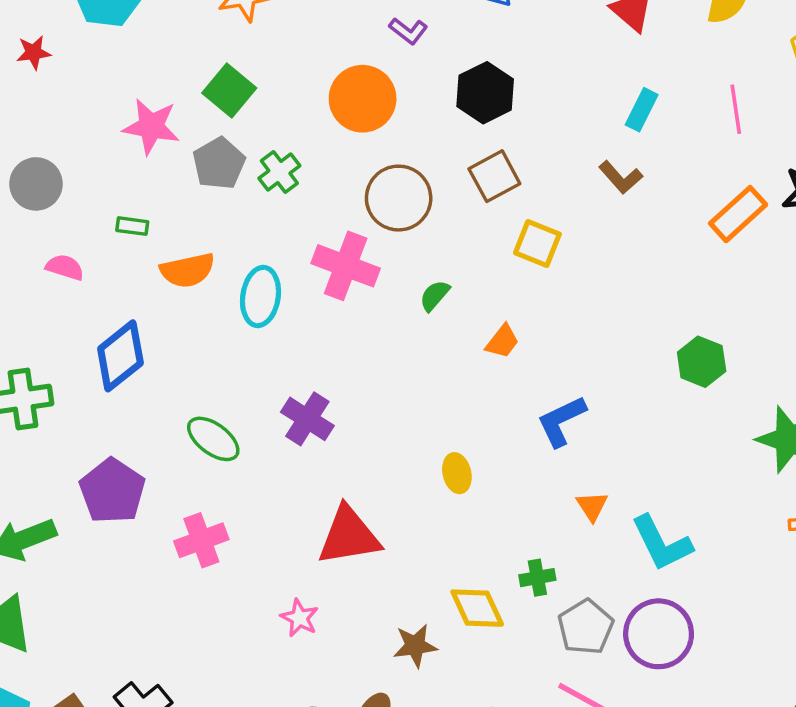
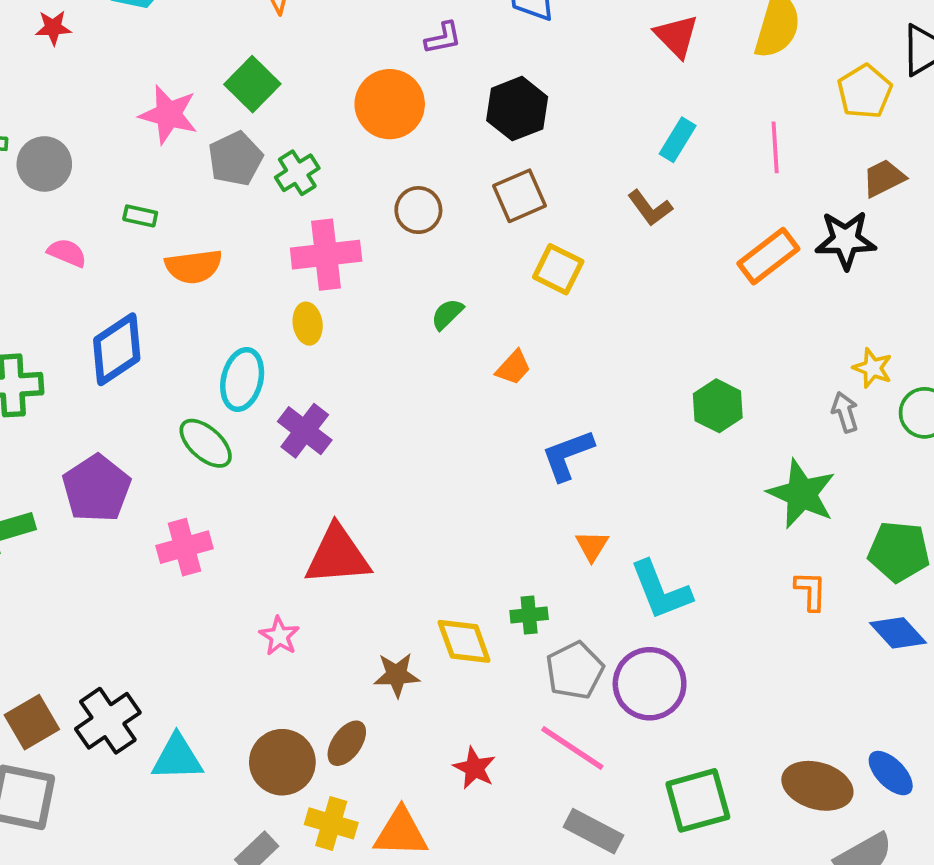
purple L-shape: (408, 31) -> (443, 38), turned -54
brown circle: (399, 198) -> (418, 210), size x0.7
pink cross: (346, 266) -> (326, 255), moved, turned -32
cyan ellipse: (260, 296) -> (242, 379), moved
yellow ellipse: (457, 473) -> (308, 324), moved

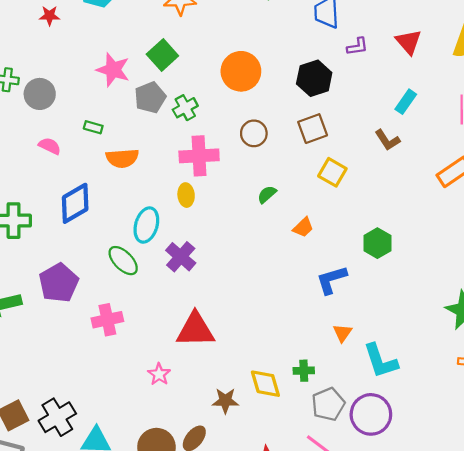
purple L-shape: (443, 38) -> (357, 47), moved
green hexagon: (718, 406) -> (377, 243), moved

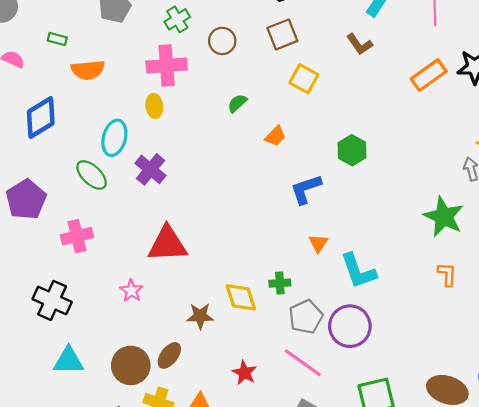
green cross: (185, 108) -> (177, 19), moved
black cross: (57, 417) -> (52, 300), moved, turned -33

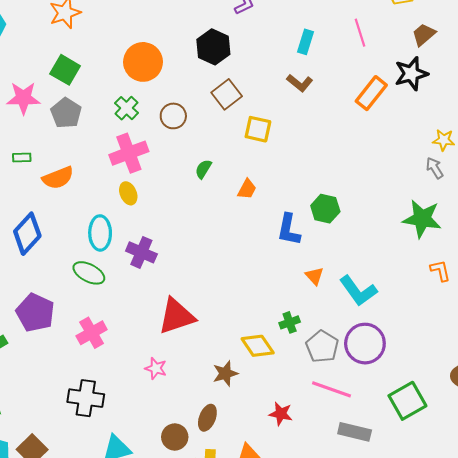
green hexagon: (352, 150) -> (325, 209), moved
blue L-shape: (306, 189) -> (289, 230), turned -44
brown circle: (131, 365) -> (175, 437), size x0.7

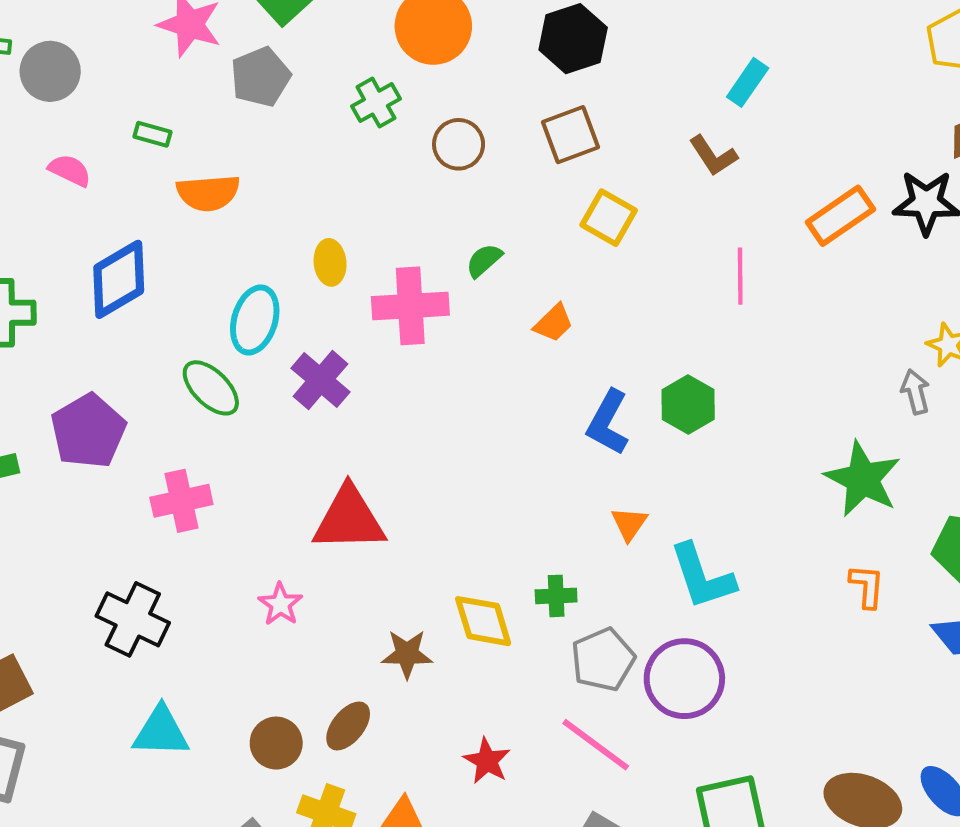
pink line: (360, 33) -> (740, 276), moved
pink cross: (129, 153) -> (410, 306), moved

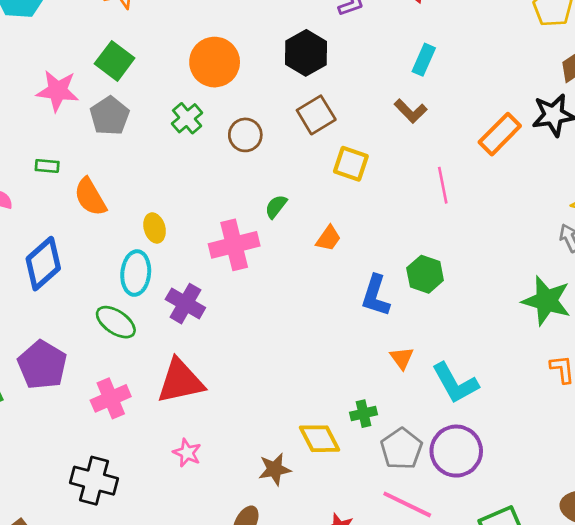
orange semicircle: (208, 193) -> (90, 197), turned 75
yellow ellipse: (330, 262) -> (155, 228), moved
red triangle: (349, 519) -> (180, 381), moved

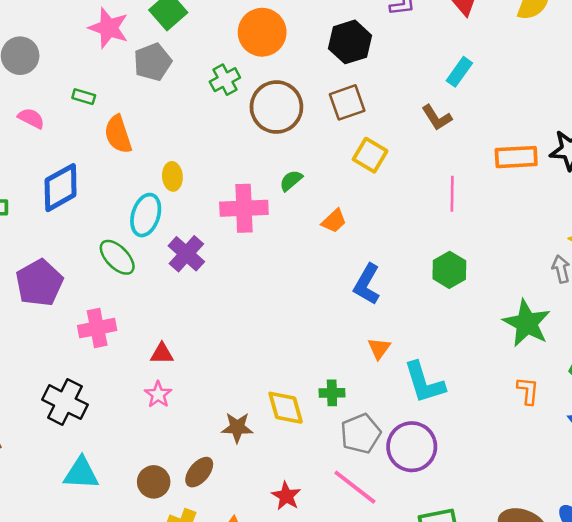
orange rectangle: (500, 134) -> (516, 157), turned 30
brown circle: (245, 135) -> (276, 107), size x1.6
green hexagon: (425, 274) -> (449, 270), moved
red triangle: (180, 381) -> (162, 354), moved, size x0.5

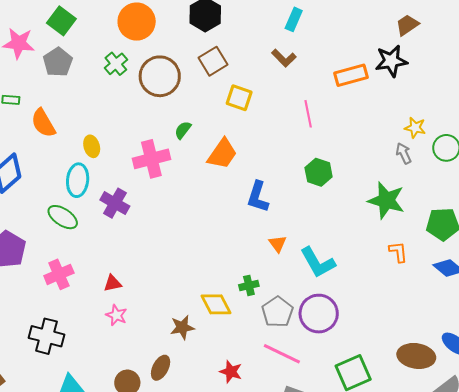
orange trapezoid: (334, 221) -> (222, 154), size x1.6

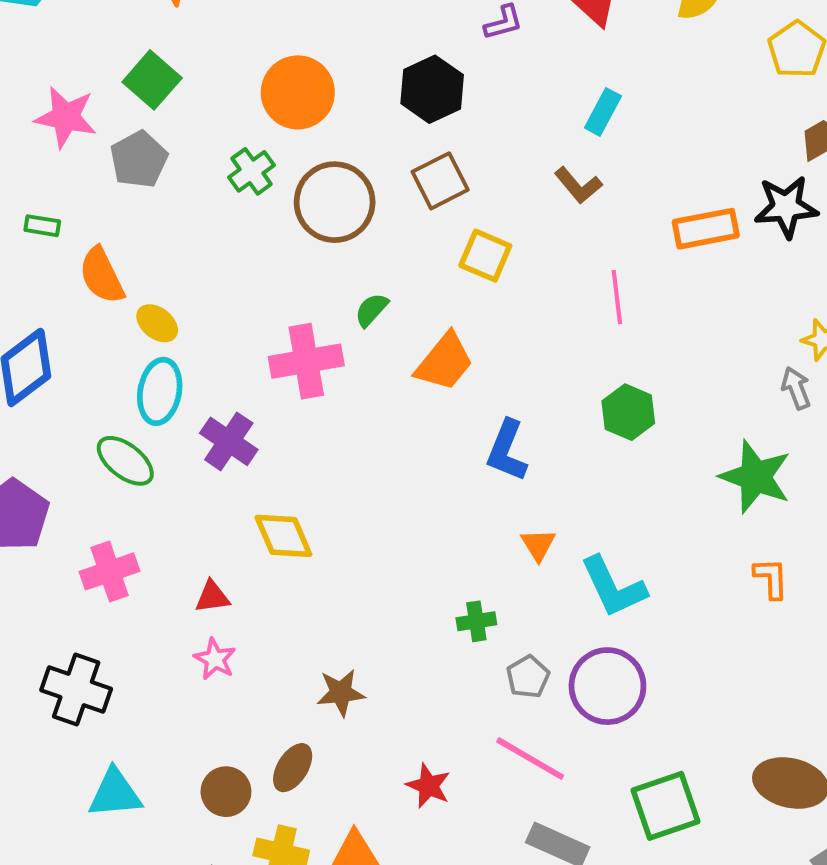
yellow ellipse: (92, 146) -> (157, 323), moved, turned -40
yellow diamond: (216, 304) -> (283, 536), moved
gray pentagon: (278, 312) -> (528, 677), size x0.7

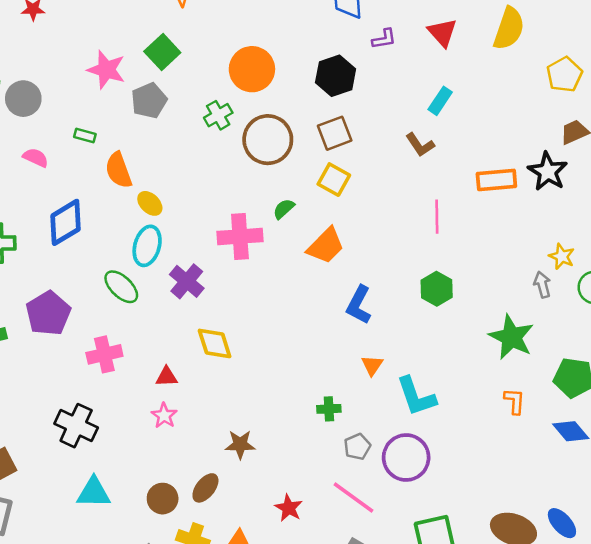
black star: (786, 207) -> (548, 172), turned 30
yellow square: (485, 256) -> (334, 180), moved

